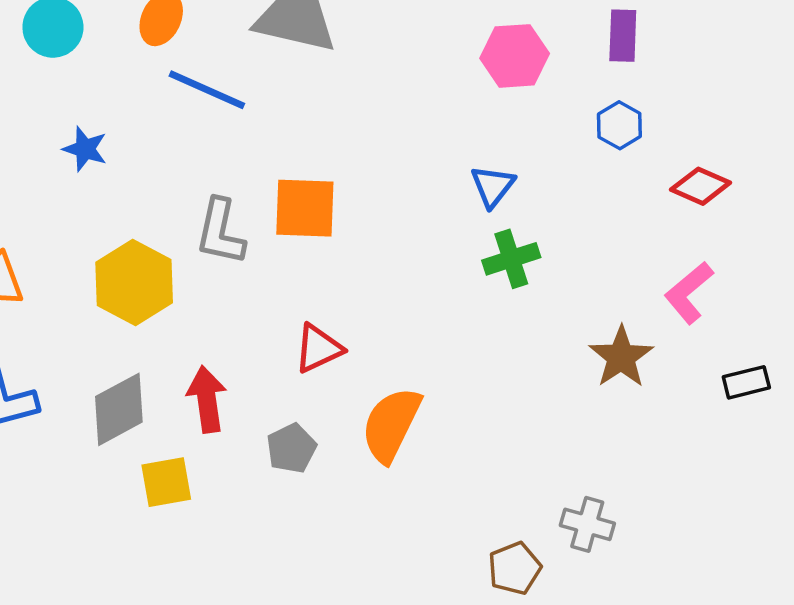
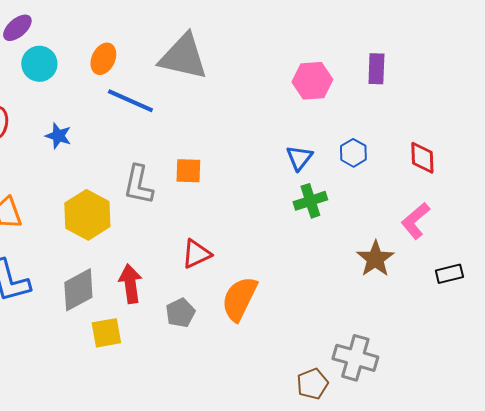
blue hexagon: (619, 125) -> (353, 153), moved
red diamond: (701, 186) -> (422, 158), turned 64
orange square: (305, 208) -> (188, 171), size x0.7
gray cross: (587, 524) -> (355, 358), size x1.4

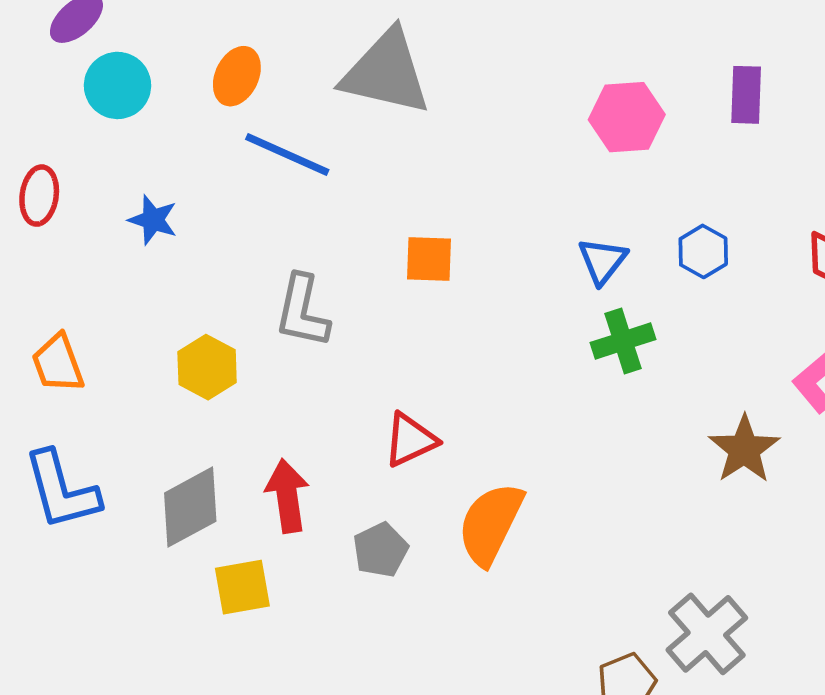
orange square: (188, 171) -> (429, 259), moved
yellow hexagon: (87, 215) -> (207, 367), size x0.7
gray cross: (355, 358) -> (707, 634), turned 33

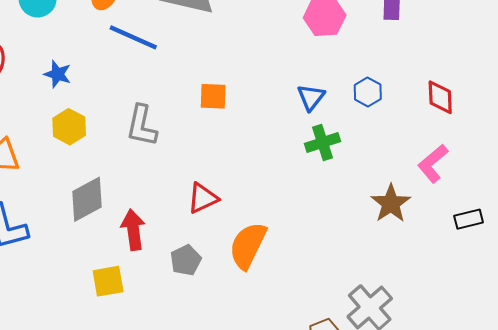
yellow hexagon: (207, 367) -> (69, 127), moved
gray diamond: (190, 507) -> (87, 199), moved

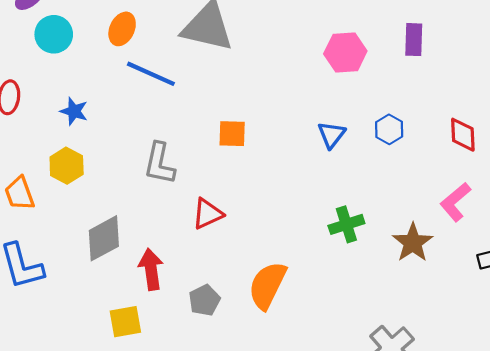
yellow hexagon: (69, 127) -> (67, 166), moved
green cross: (322, 142) -> (346, 224), moved
red triangle: (203, 198) -> (208, 214), moved

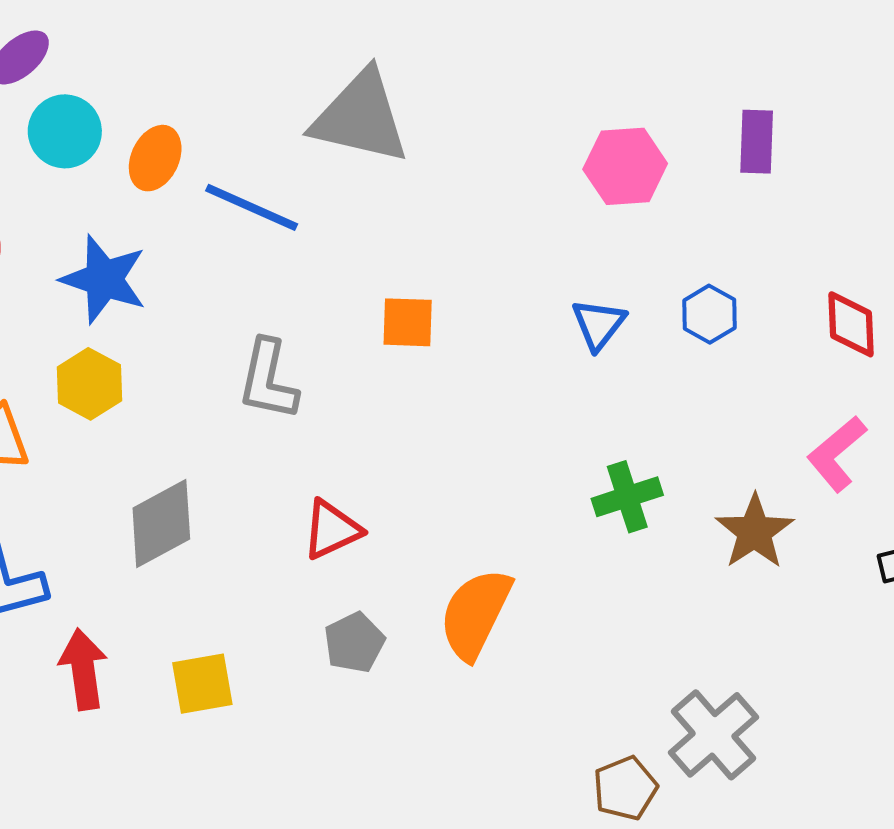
orange ellipse: (122, 29) -> (155, 158), moved
blue star: (74, 111) -> (104, 279), size x1.6
red triangle: (208, 214) -> (332, 530), moved
red arrow: (151, 269) -> (83, 669), moved

